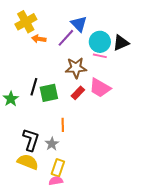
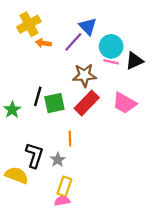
black triangle: (121, 43) -> (134, 61), moved
pink trapezoid: (100, 88) -> (124, 103), moved
red rectangle: (78, 93) -> (87, 103), size x1.6
yellow semicircle: (28, 162) -> (17, 175), moved

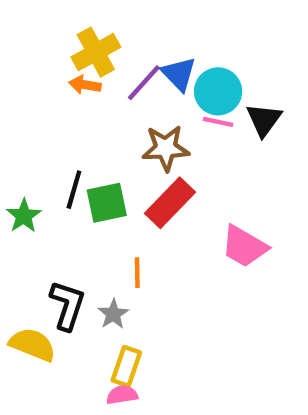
yellow cross: (29, 24) -> (96, 52), moved
blue triangle: (88, 26) -> (179, 74), moved
black triangle: (134, 61) -> (264, 120), turned -30
pink trapezoid: (124, 103) -> (244, 246), moved

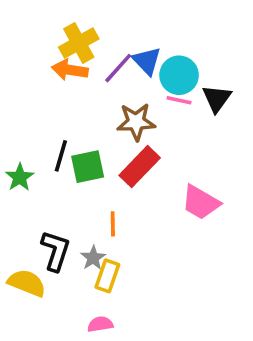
orange arrow: (85, 85) -> (70, 70), size x1.4
yellow rectangle: (126, 366) -> (107, 276), moved

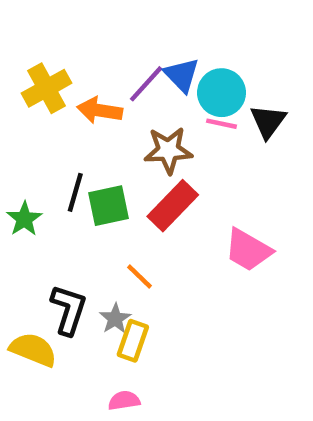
yellow cross: (79, 43) -> (46, 88), moved
orange arrow: (70, 70) -> (100, 110), moved
orange line: (113, 224) -> (140, 277), turned -45

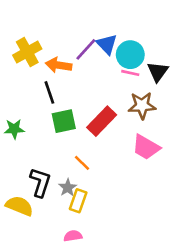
brown star: (168, 150) -> (142, 105), moved
black line: (75, 192) -> (49, 92), moved, turned -35
green star: (24, 219) -> (14, 129), turned 30

